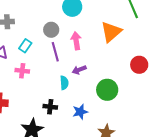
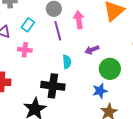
purple arrow: (79, 70) -> (92, 50), moved
black cross: (50, 107) -> (53, 86), size x1.6
blue star: (80, 112) -> (100, 91), moved

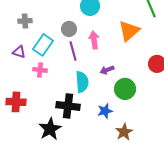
cyan rectangle: (28, 25) -> (43, 45), size x1.5
cyan semicircle: (67, 62) -> (82, 82), size x1.5
blue star: (100, 91) -> (105, 111), moved

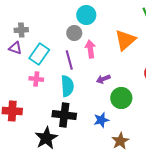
gray circle: (69, 29) -> (74, 33), moved
purple triangle: (19, 52) -> (15, 48), moved
cyan semicircle: (82, 82) -> (67, 86), moved

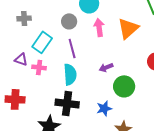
gray circle: (74, 33) -> (69, 21), moved
purple triangle: (15, 48) -> (21, 59), moved
pink arrow: (90, 49) -> (99, 27), moved

